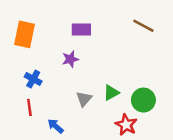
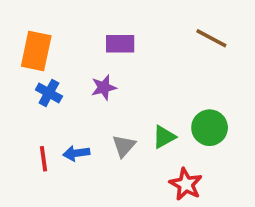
blue cross: (33, 79) -> (49, 93), moved
green circle: (143, 100) -> (210, 128), moved
blue arrow: (55, 126) -> (76, 153), moved, turned -49

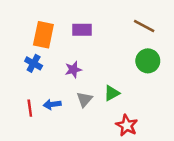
orange rectangle: (36, 51) -> (43, 35), moved
purple star: (104, 88) -> (73, 70), moved
green circle: (210, 128) -> (148, 61), moved

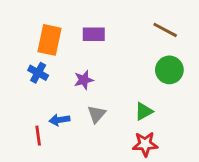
green triangle: (112, 93) -> (144, 111), moved
red line: (30, 108) -> (38, 136), moved
red star: (127, 125) -> (145, 144), turned -30

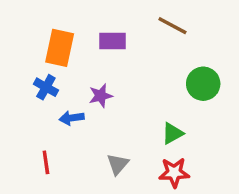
brown line: (165, 30) -> (172, 26), moved
gray triangle: (97, 114) -> (118, 164), moved
blue arrow: (59, 120) -> (72, 118), moved

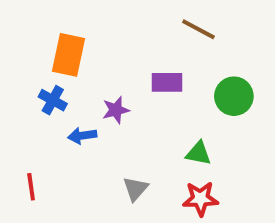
purple rectangle: (113, 41) -> (167, 82), moved
green triangle: (172, 133) -> (198, 153), turned 40
red line: (46, 162) -> (31, 187), moved

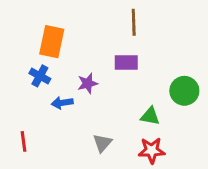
brown line: (198, 29) -> (134, 22), moved, turned 60
green circle: (234, 96) -> (184, 91), moved

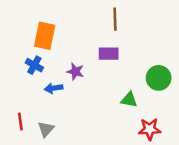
purple star: (88, 83) -> (75, 72), turned 30
gray triangle: (102, 143) -> (46, 129), moved
red star: (152, 150) -> (150, 129), moved

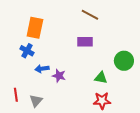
brown line: (115, 19) -> (90, 15), turned -60
purple star: (75, 72) -> (59, 76), moved
red star: (150, 129) -> (102, 101), moved

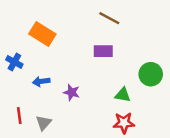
orange rectangle: (35, 28) -> (42, 34), turned -70
blue cross: (27, 51) -> (14, 62), moved
blue arrow: (42, 69) -> (41, 81), moved

